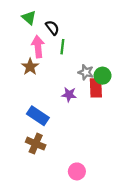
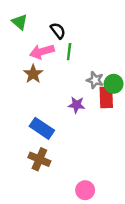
green triangle: (29, 18) -> (20, 22), moved
pink arrow: (38, 47) -> (42, 52), turned -100

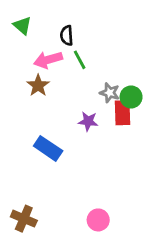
black semicircle: (58, 31) -> (67, 35), turned -147
green line: (69, 52) -> (80, 60), turned -35
brown cross: (39, 159) -> (24, 219), moved

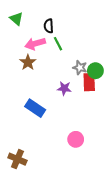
pink circle: (98, 220) -> (76, 139), moved

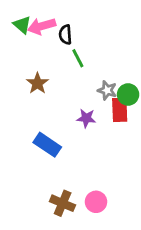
pink arrow: (35, 44) -> (42, 26), moved
pink circle: (76, 139) -> (96, 202), moved
brown cross: (17, 159) -> (63, 203), moved

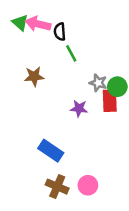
pink arrow: (42, 26) -> (38, 24), turned 30
brown star: (37, 83) -> (34, 76), turned 30
blue rectangle: (47, 145) -> (51, 151), moved

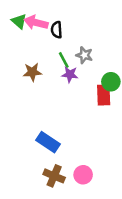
green line: (71, 53) -> (64, 60), moved
gray star: (98, 83) -> (84, 55), moved
purple star: (79, 108) -> (70, 74), moved

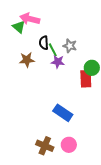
green triangle: (19, 21) -> (19, 27), moved
black semicircle: (57, 30) -> (44, 43), moved
blue rectangle: (48, 142) -> (63, 113), moved

